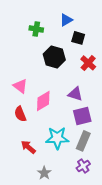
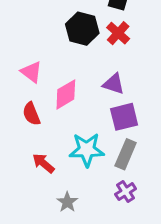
red cross: (88, 63) -> (118, 33), moved

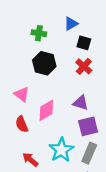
black hexagon: (82, 29) -> (44, 63), moved
cyan star: (87, 150) -> (61, 150), turned -30

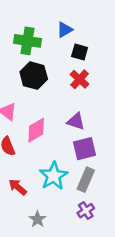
green cross: (39, 33) -> (28, 41), size x1.5

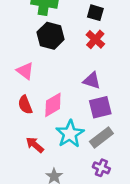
pink diamond: (36, 130) -> (53, 105), moved
gray rectangle: (86, 180) -> (101, 138), turned 30
purple cross: (86, 211) -> (101, 168), turned -35

